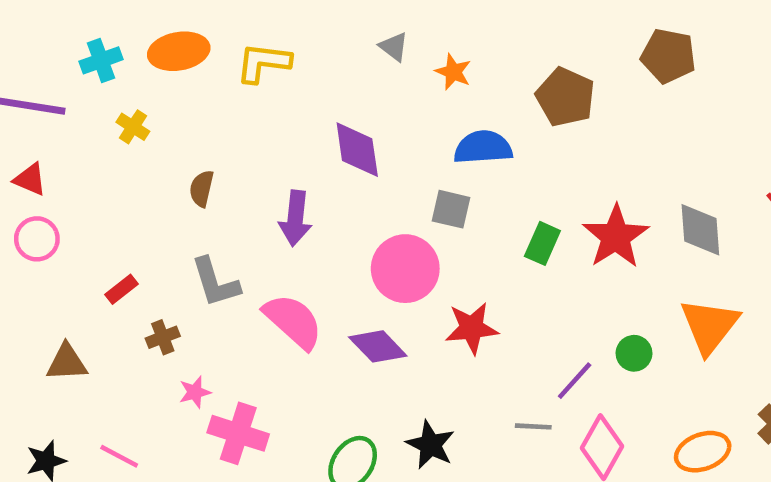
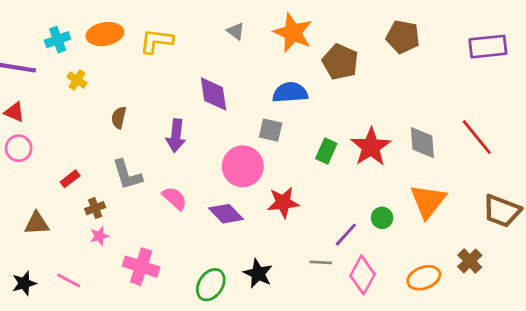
orange star: (453, 72) -> (293, 33), moved, size x1.8
pink semicircle: (293, 321) -> (175, 198), size x0.7
pink star: (195, 392) -> (99, 236), moved

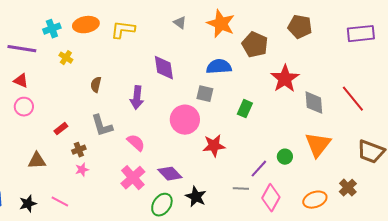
red star: (371, 147) -> (285, 79), moved
purple diamond: (226, 214) -> (170, 174), moved
pink cross: (141, 267) -> (133, 178), moved, turned 30

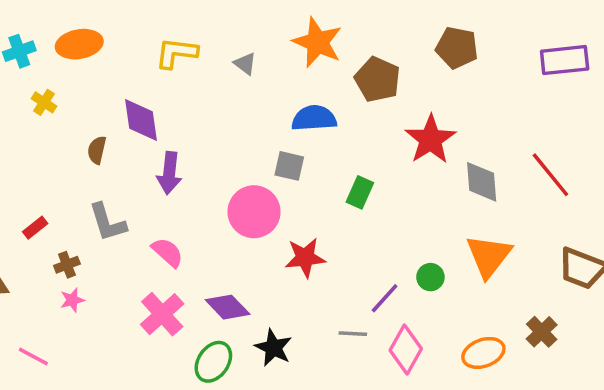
gray triangle: (180, 23) -> (245, 64), moved
yellow L-shape: (123, 30) -> (176, 53), moved
purple diamond: (164, 68) -> (141, 120), moved

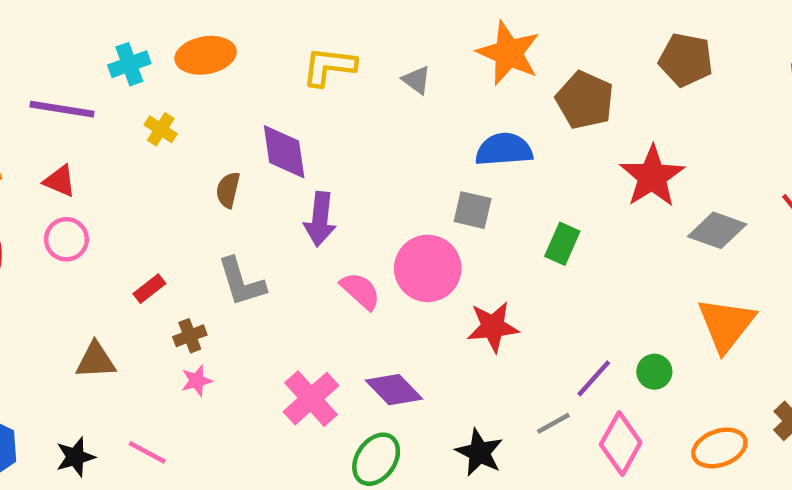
gray diamond: (482, 182) -> (717, 230), turned -66
pink semicircle: (168, 252) -> (360, 291), moved
green circle: (430, 277) -> (654, 372), moved
gray line: (353, 334) -> (553, 423), turned -32
black star: (273, 348) -> (479, 452), moved

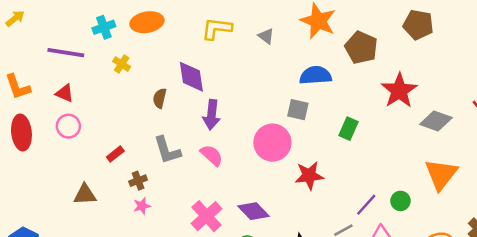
pink semicircle: (360, 291) -> (212, 155), moved

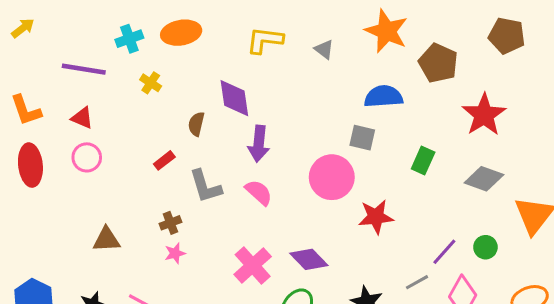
gray diamond: (436, 121) -> (484, 179), moved
red rectangle: (115, 154) -> (164, 160), moved

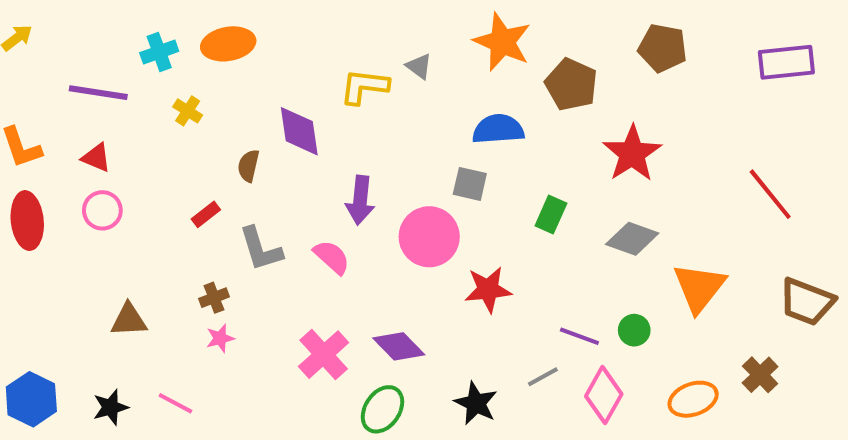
yellow L-shape: (265, 40) -> (364, 87), moved
purple arrow: (259, 144) -> (360, 200), moved
purple line: (444, 252) -> (579, 336), turned 68

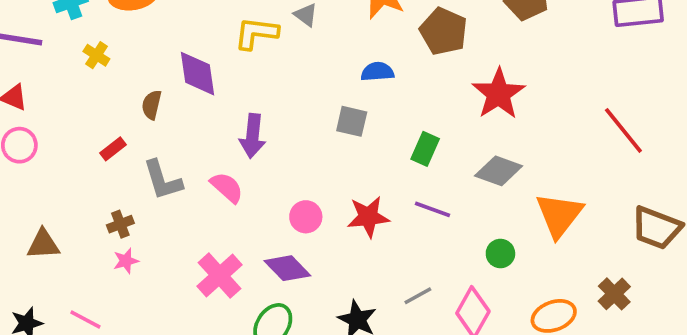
blue semicircle: (498, 129) -> (377, 72), size x0.7
pink circle: (429, 237) -> (306, 217), moved, size x0.6
purple line: (579, 336) -> (433, 209), moved

